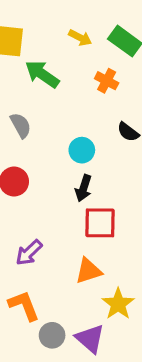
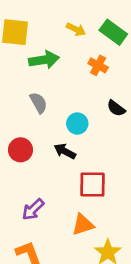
green arrow: (42, 74) -> (44, 60), turned 136
gray semicircle: (21, 125) -> (39, 103), moved
black arrow: (83, 188) -> (65, 151), moved, turned 100

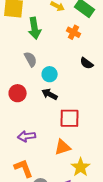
green arrow: (44, 60) -> (35, 28), turned 90
cyan circle: (77, 124) -> (50, 74), moved
purple arrow: (33, 209) -> (27, 136), turned 36

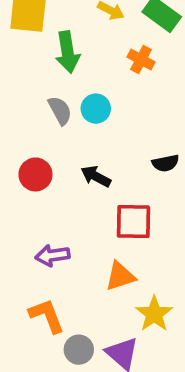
black semicircle: (87, 63) -> (165, 163), moved, turned -48
cyan circle: (50, 74) -> (96, 109), moved

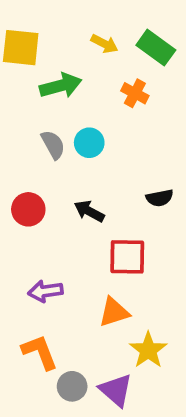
green arrow: (68, 52) -> (61, 86), turned -96

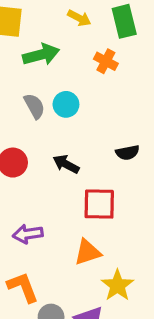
green rectangle: (156, 48) -> (124, 21), turned 40

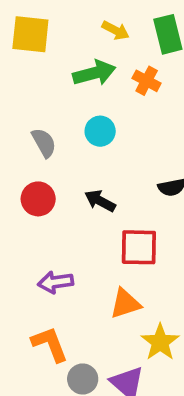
green arrow: (41, 55) -> (94, 73), moved
gray semicircle: (34, 106) -> (44, 143), moved

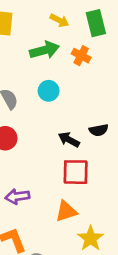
black arrow: (100, 201) -> (69, 140), moved

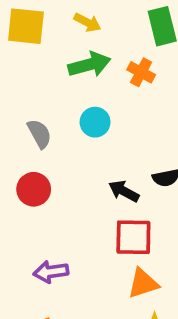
yellow arrow: (59, 20) -> (87, 22), moved
orange triangle: (66, 211) -> (143, 283), moved

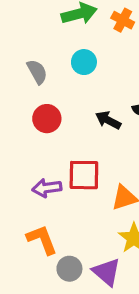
red circle: (34, 189) -> (47, 119), moved
red square: (133, 237) -> (84, 175), moved

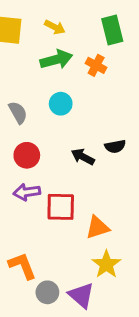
purple arrow: (47, 188) -> (27, 192), moved

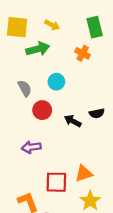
green arrow: (56, 59) -> (38, 49), moved
red circle: (27, 155) -> (42, 110), moved
red square: (61, 207) -> (56, 182), moved

